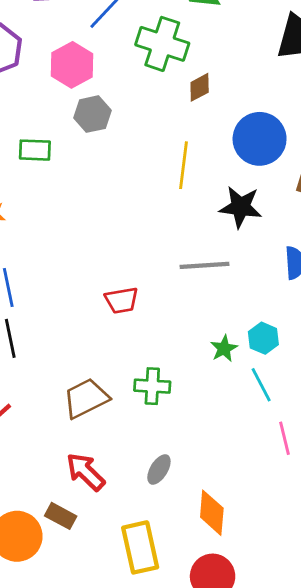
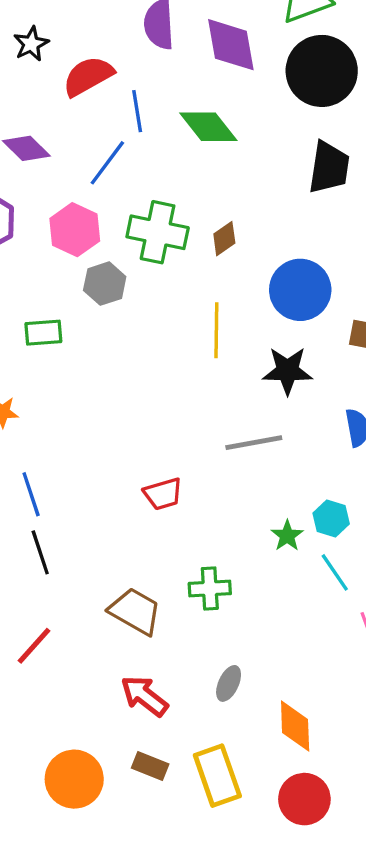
green cross: (162, 44) -> (158, 232), moved
brown trapezoid: (86, 398) -> (135, 611), turned 63
brown rectangle: (61, 516) -> (150, 766), moved

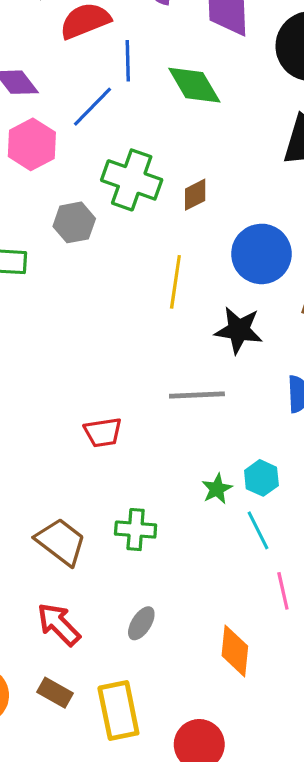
pink hexagon: (75, 230) -> (32, 144), moved
orange diamond: (295, 726) -> (235, 651), moved

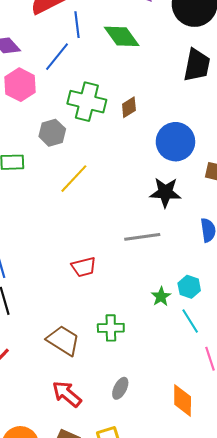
yellow line: (175, 282) -> (74, 179), moved, turned 40

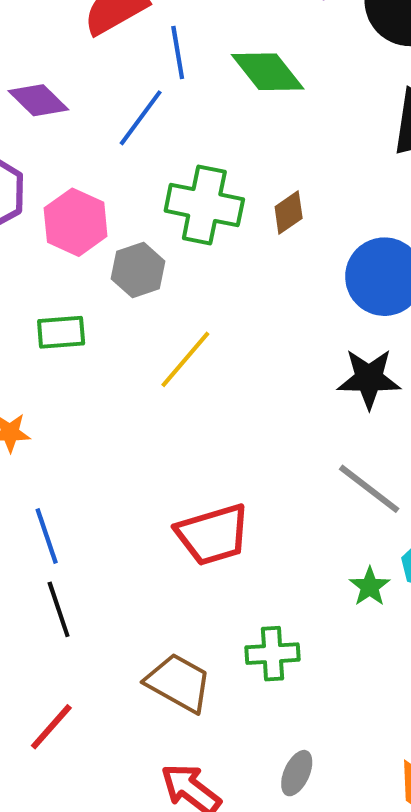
pink hexagon: (20, 85) -> (76, 222), moved
gray line: (142, 237) -> (369, 489), moved, turned 48
red trapezoid: (84, 267) -> (213, 535), size x1.5

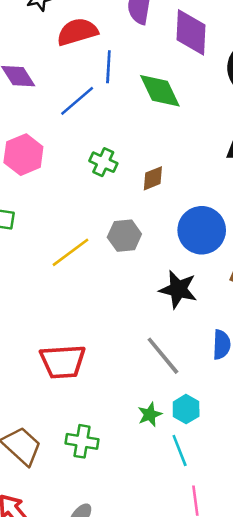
green cross: (204, 205) -> (103, 162), size x0.6
gray hexagon: (138, 270) -> (124, 236), moved

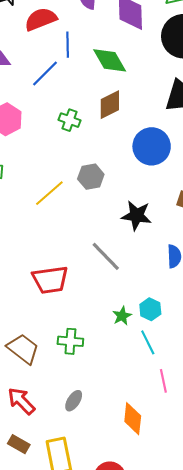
brown diamond: (153, 178) -> (110, 105), moved, size x1.4
blue circle: (202, 230) -> (152, 146), moved
gray line: (163, 356) -> (106, 256), moved

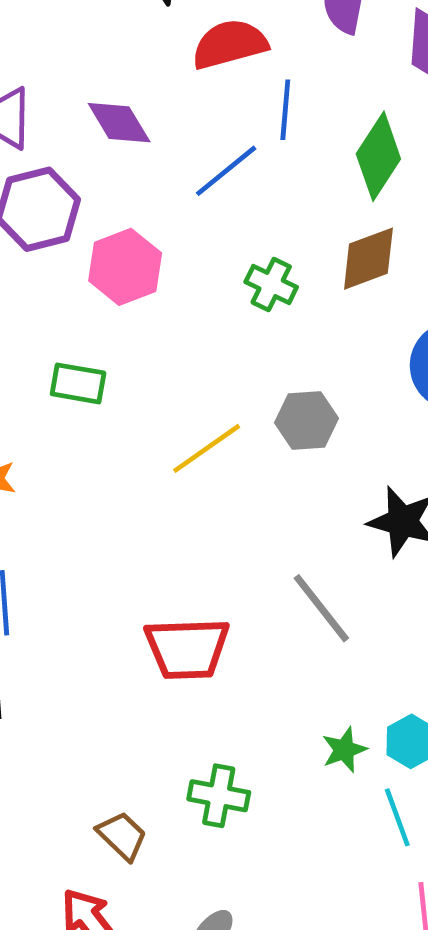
green diamond: (110, 60) -> (378, 156), turned 57
brown trapezoid: (23, 349) -> (122, 836), moved, size x0.7

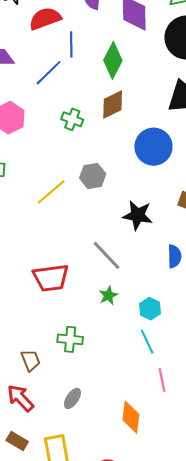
green star: (344, 750) -> (108, 295), moved
brown trapezoid: (122, 836) -> (30, 360), turned 30

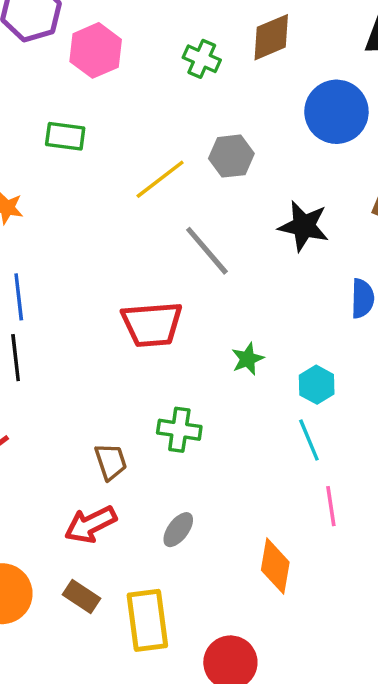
gray line: (106, 255) -> (207, 251), moved
red arrow: (20, 398) -> (91, 524), turned -76

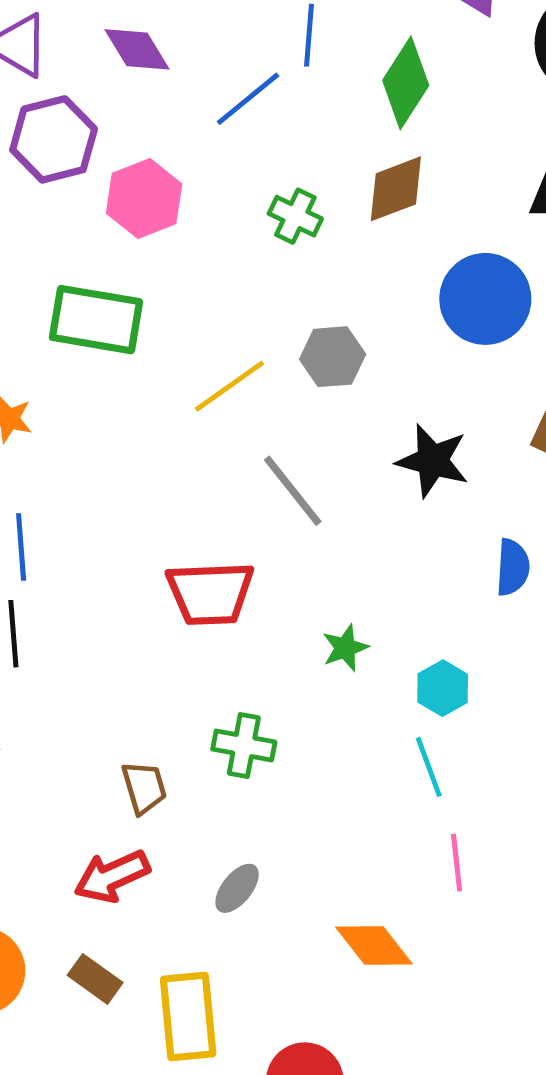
green rectangle: (65, 136) -> (96, 320), size x1.6
orange diamond: (275, 566) -> (374, 946), turned -50

